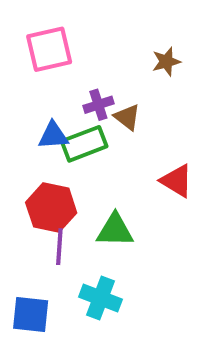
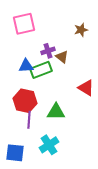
cyan cross: (100, 298) -> (49, 145), turned 36

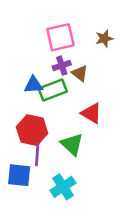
pink square: (24, 24) -> (60, 37), moved
red triangle: (86, 88) -> (91, 113), moved
green triangle: (56, 112) -> (72, 144), turned 42
blue square: (15, 153) -> (19, 175), moved

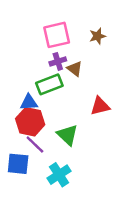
blue triangle: (33, 85) -> (29, 102), moved
red triangle: (91, 113) -> (100, 106), moved, turned -45
purple line: (37, 155) -> (35, 145), turned -50

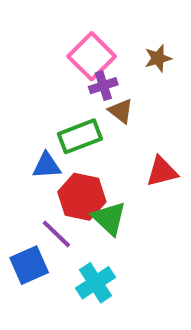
pink square: (57, 35) -> (92, 56), turned -32
purple cross: (58, 61) -> (103, 86), moved
red hexagon: (30, 122) -> (82, 197), moved
blue square: (18, 164) -> (29, 265), turned -30

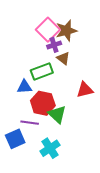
brown star: (158, 58) -> (66, 31), moved, size x1.5
purple line: (56, 234) -> (30, 123), turned -36

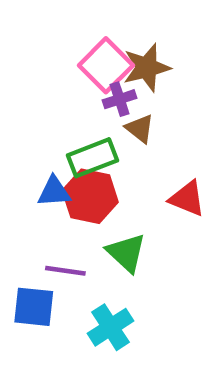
red triangle: (85, 90) -> (187, 198), turned 36
red hexagon: (43, 103) -> (90, 196), moved
blue square: (15, 139) -> (34, 307), turned 30

